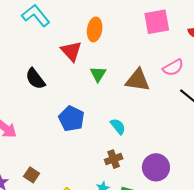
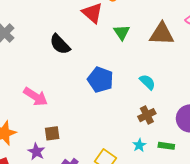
brown square: (32, 175) -> (52, 133), moved, turned -35

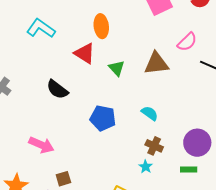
brown cross: (147, 115) -> (154, 146), turned -30
cyan star: (139, 145) -> (146, 167), moved
green rectangle: (166, 146) -> (189, 169), moved

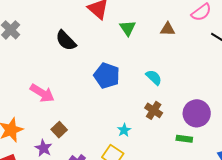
brown triangle: (156, 63) -> (168, 29), size x0.6
cyan star: (146, 167) -> (124, 130), moved
brown square: (63, 179) -> (59, 130), turned -35

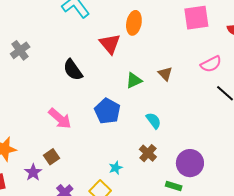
green triangle: (128, 28) -> (134, 80), moved, turned 30
brown triangle: (168, 29) -> (165, 74), moved, turned 35
pink arrow: (42, 93) -> (60, 119), moved

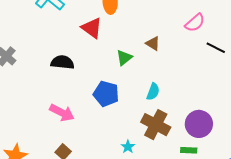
black semicircle: (73, 70) -> (62, 62), turned 145
cyan semicircle: (154, 121) -> (153, 92), turned 72
brown cross: (148, 153) -> (156, 125), size x1.6

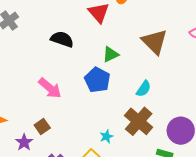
brown triangle: (153, 43) -> (155, 42), size x1.8
green triangle: (124, 58) -> (111, 54), moved

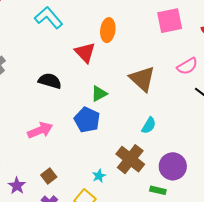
pink arrow: (50, 88) -> (40, 130), turned -60
cyan semicircle: (144, 89) -> (149, 125), moved
brown square: (42, 126) -> (49, 176), moved

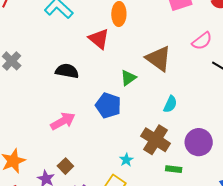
green triangle: (99, 94) -> (128, 78), moved
brown square: (49, 176) -> (65, 166), moved
green rectangle: (158, 190) -> (174, 169), moved

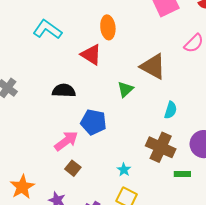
blue pentagon: (108, 105) -> (93, 122), moved
cyan star: (126, 160) -> (124, 170), moved
brown square: (65, 166) -> (73, 168), moved

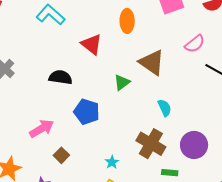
orange ellipse: (108, 27) -> (127, 21), moved
cyan semicircle: (171, 110) -> (165, 108), turned -48
pink arrow: (66, 141) -> (42, 129), moved

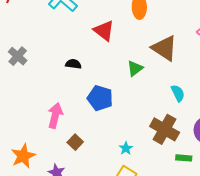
black semicircle: (60, 77) -> (73, 64), size x0.7
pink arrow: (42, 129) -> (55, 115), turned -45

